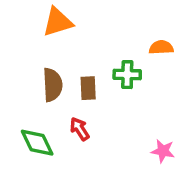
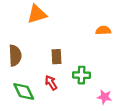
green cross: (127, 75) -> (82, 75), moved
brown semicircle: (52, 85) -> (15, 55), moved

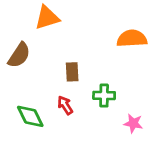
orange semicircle: (103, 30) -> (132, 38), size x1.5
brown semicircle: (15, 55) -> (19, 55), moved, turned 36

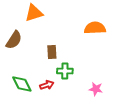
green cross: (104, 96) -> (65, 71), moved
red arrow: (65, 105) -> (47, 85), moved, turned 104

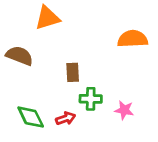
brown semicircle: (14, 40) -> (19, 56), turned -102
pink star: (96, 89) -> (124, 110), moved

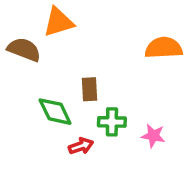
brown semicircle: (19, 56) -> (24, 50), moved
green diamond: (31, 117) -> (55, 112), moved

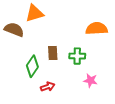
green diamond: (55, 112) -> (32, 66), turned 60
green cross: (112, 122) -> (77, 56), moved

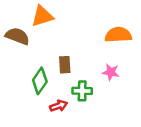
green cross: (77, 56) -> (82, 91), moved
pink star: (90, 81) -> (111, 72), moved

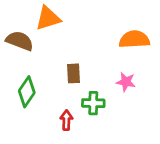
green diamond: (40, 81) -> (27, 92), moved
red arrow: (59, 106) -> (66, 120), turned -70

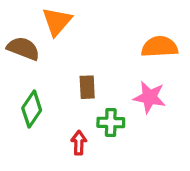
orange triangle: (48, 18) -> (57, 22), turned -32
pink star: (126, 82) -> (149, 97), size x1.4

